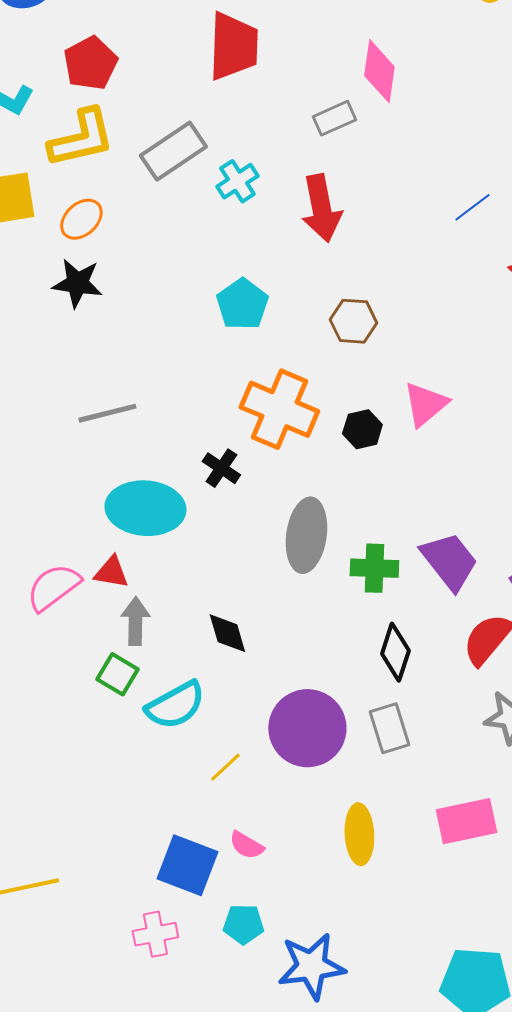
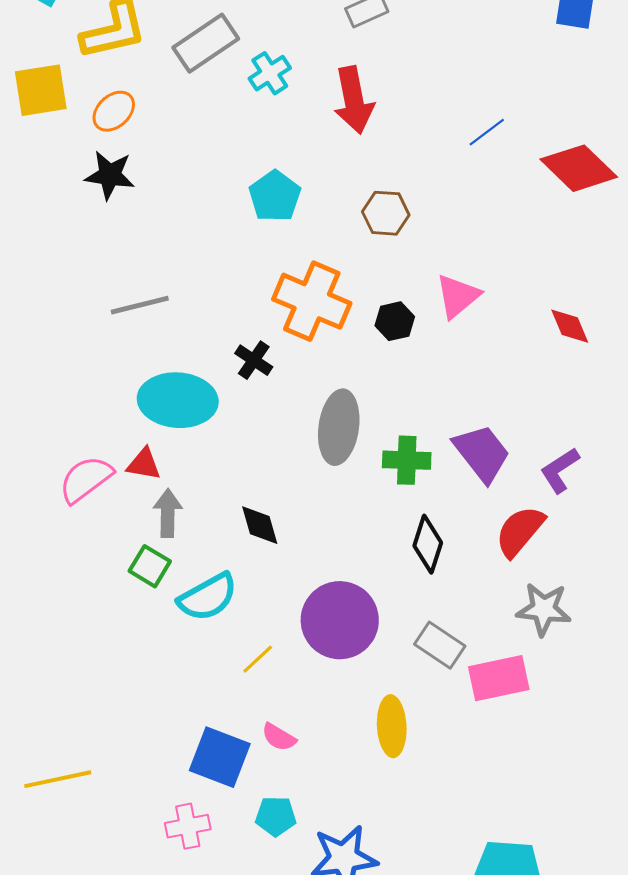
blue line: (472, 207) -> (487, 132), moved
gray rectangle: (389, 728) -> (440, 645), moved, turned -39
pink rectangle: (466, 821) -> (499, 678), moved

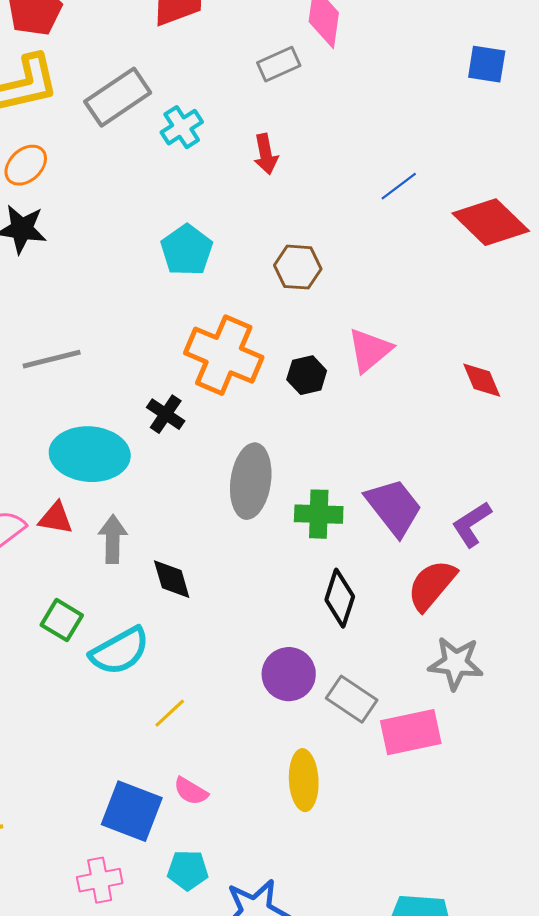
red arrow: (354, 100) -> (266, 154), size x0.6
gray arrow: (168, 513) -> (113, 539), moved
purple circle: (340, 620) -> (289, 674), moved, size x0.7

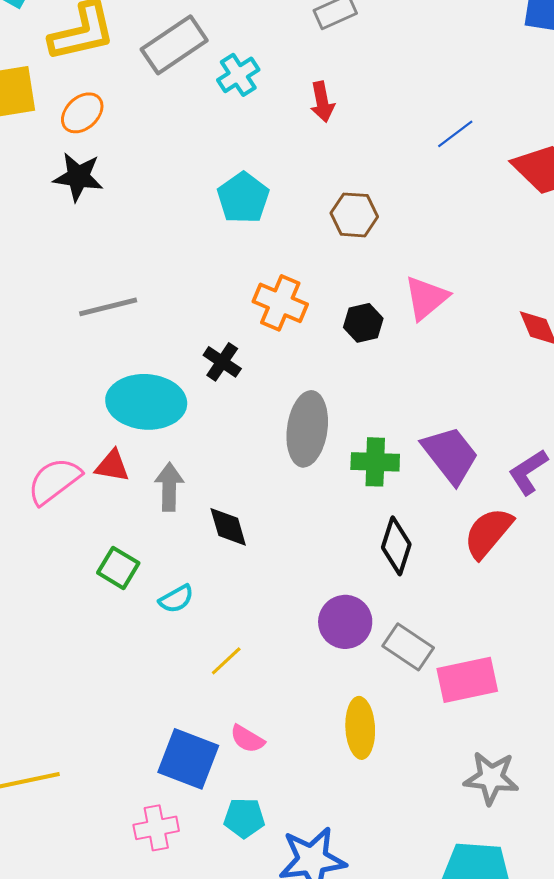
orange cross: (224, 355) -> (280, 303), size x0.7
cyan semicircle: (120, 651) -> (176, 599), size x0.6
gray star: (456, 663) -> (491, 778), moved

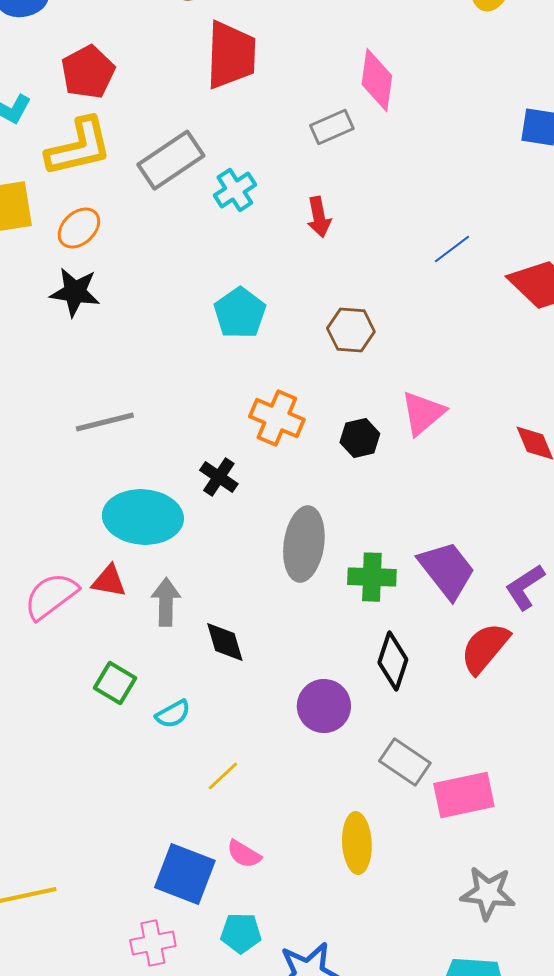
purple circle: (345, 622) -> (324, 706), moved

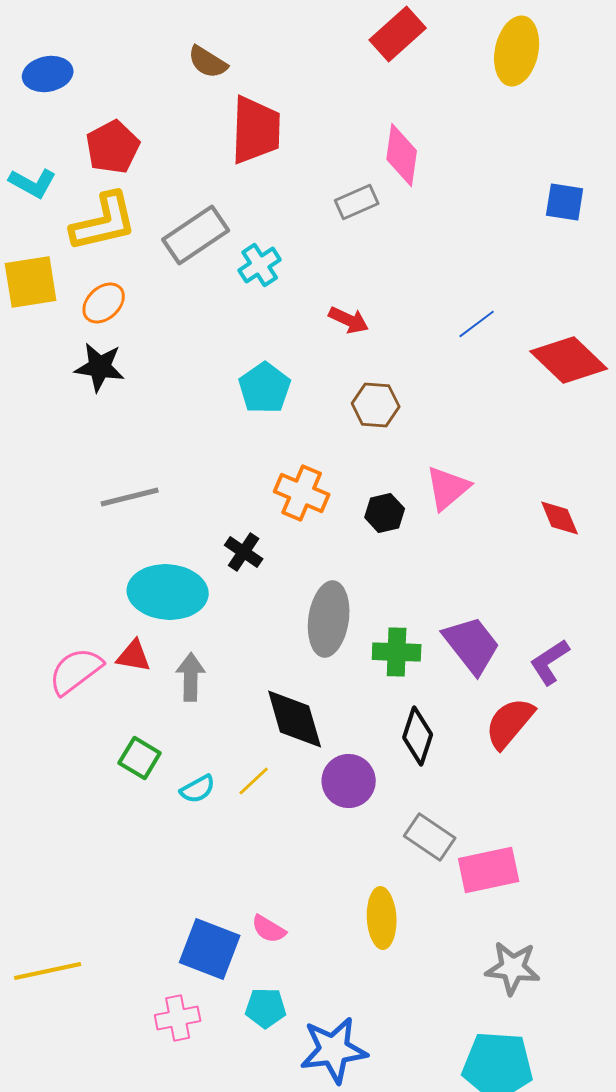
red arrow: (319, 217) -> (349, 320), moved, turned -54
black diamond: (225, 642) -> (295, 719), moved, size x1.5
yellow line: (223, 776) -> (254, 781), moved

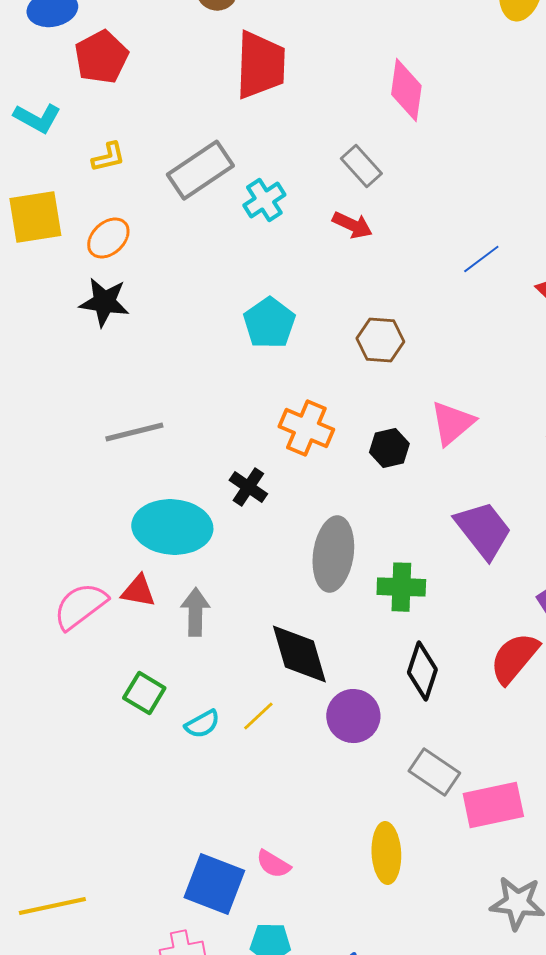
red pentagon: (113, 147) -> (101, 57), moved
gray rectangle: (357, 202) -> (361, 166), moved, turned 72
yellow L-shape: (104, 222) -> (108, 157), size x0.5
red arrow: (349, 320) -> (352, 225), moved
purple trapezoid: (472, 645) -> (483, 530), moved

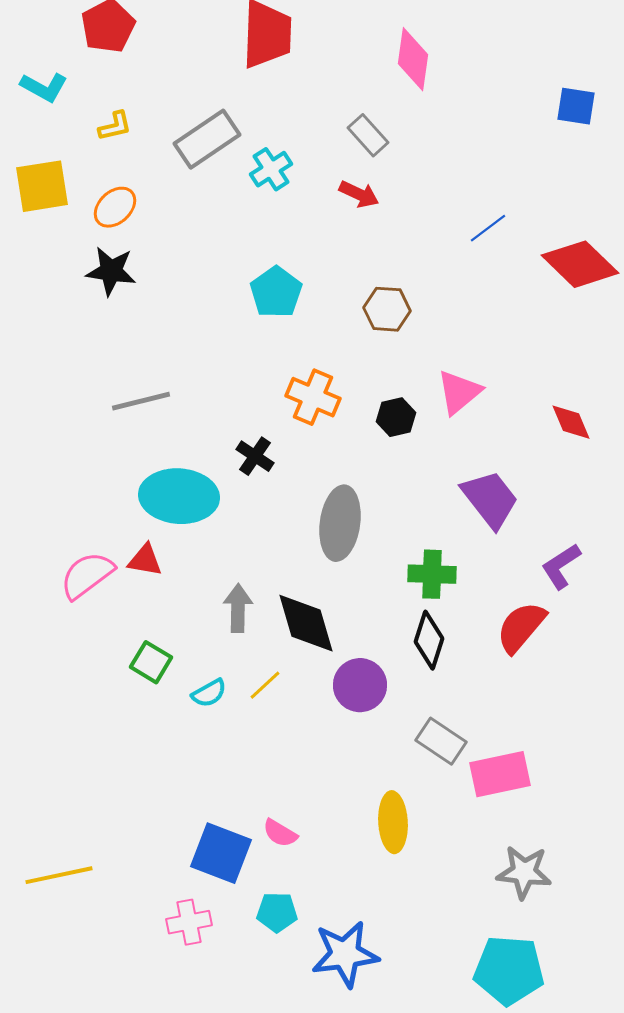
green cross: (401, 587) -> (432, 574), moved
gray arrow: (195, 612) -> (238, 608), moved

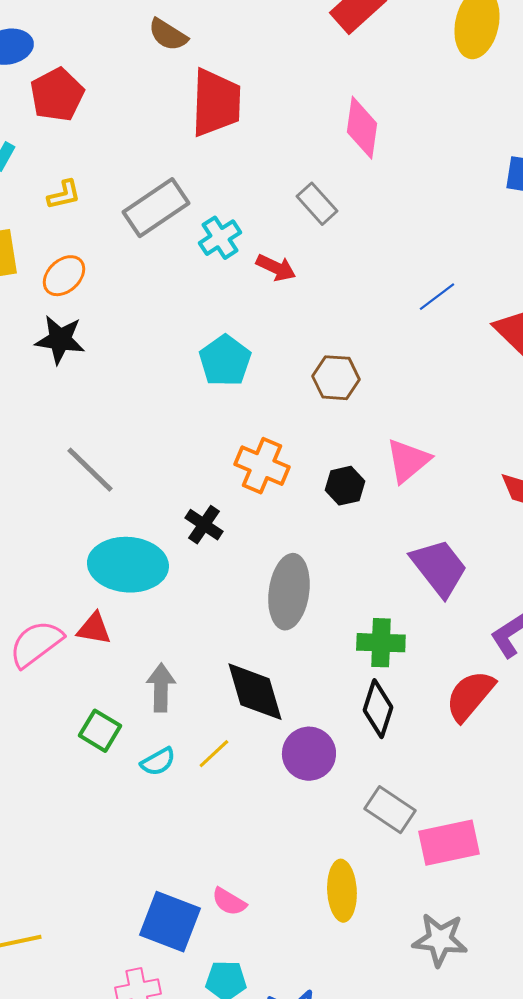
red arrow: (359, 194) -> (276, 268), moved
gray line: (141, 401) -> (90, 470), turned 58
gray arrow: (238, 608) -> (161, 688), moved
gray star: (524, 872) -> (440, 940), moved

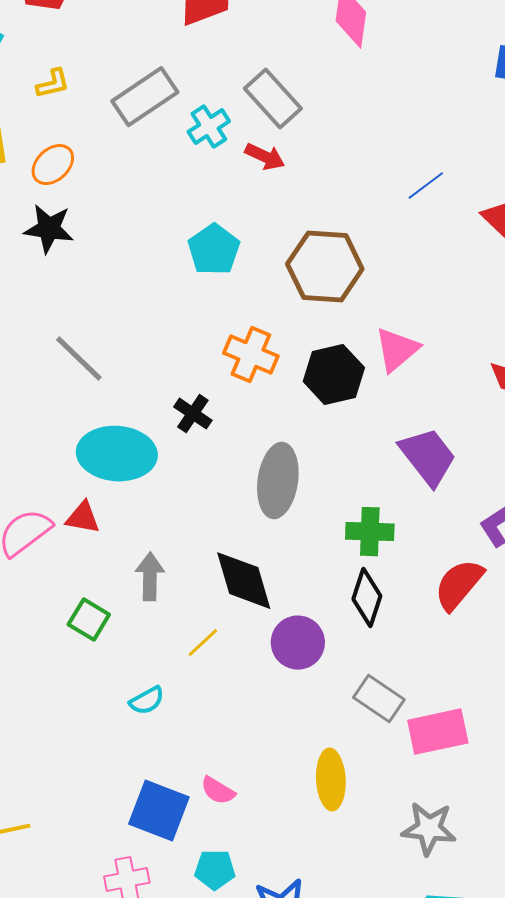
gray rectangle: (317, 204) -> (273, 99), moved, size x1.4
brown hexagon: (336, 378) -> (325, 267), size x1.6
black hexagon: (345, 486) -> (334, 375), size x1.5
cyan semicircle: (158, 762) -> (147, 701), moved

